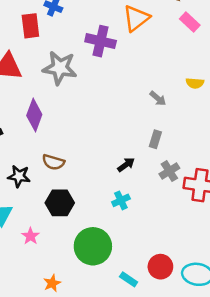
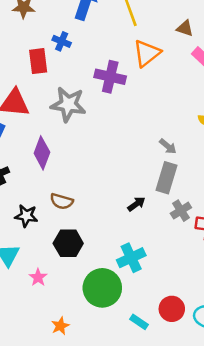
gray arrow: (158, 98) -> (168, 146), moved
gray rectangle: (155, 139) -> (167, 178), size x1.6
cyan cross: (121, 200) -> (131, 258), moved, size x1.5

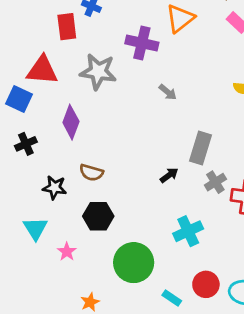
gray arrow: (168, 146) -> (168, 92), moved
cyan cross: (131, 258) -> (188, 231), moved

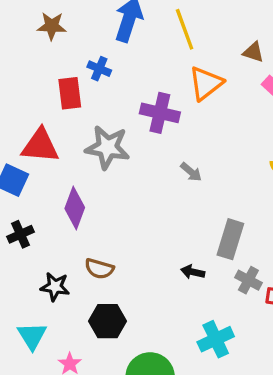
black arrow: (169, 175) -> (193, 272), turned -132
gray cross: (215, 182) -> (248, 280), turned -30

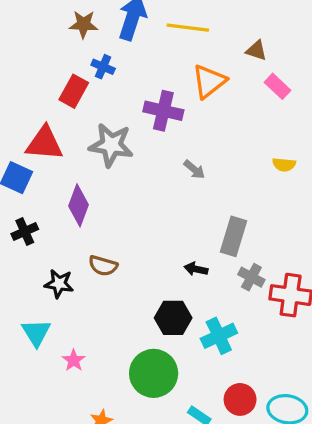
brown star: (52, 26) -> (83, 24), moved
yellow line: (185, 29) -> (188, 28), turned -63
red rectangle: (70, 93) -> (74, 91), turned 36
black hexagon: (107, 321) -> (173, 318), moved

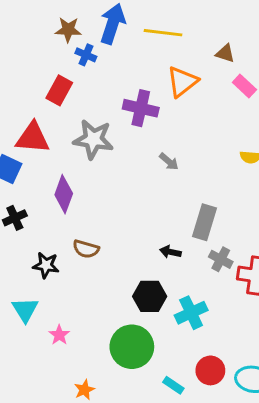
blue cross: (103, 67) -> (86, 55), moved

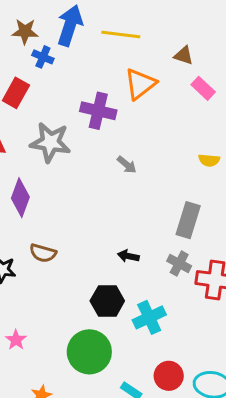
gray rectangle: (204, 222) -> (188, 220), moved

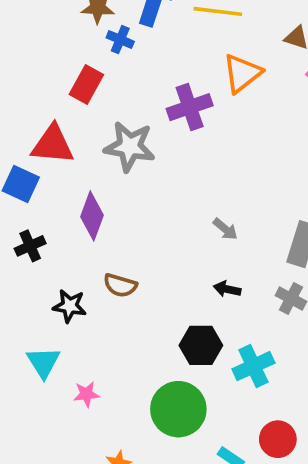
purple cross: (98, 111) -> (190, 107), turned -32
gray arrow: (127, 165) -> (225, 229), moved
pink star: (16, 340) -> (86, 394), turned 30

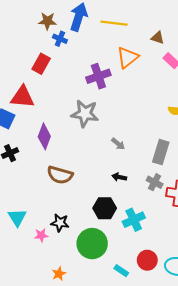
gray star: (130, 147) -> (85, 114), moved
brown semicircle: (120, 285) -> (60, 175), size x1.4
black star: (70, 306) -> (60, 223), moved

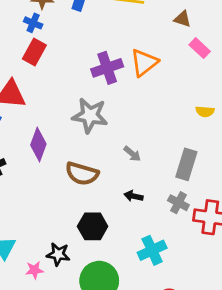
blue cross: (60, 39) -> (33, 23), moved
orange triangle: (127, 57) -> (144, 63), moved
brown semicircle: (60, 175) -> (82, 174), moved
black hexagon: (105, 208) -> (93, 226), moved

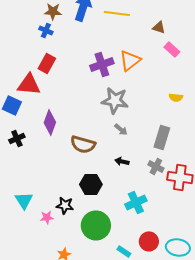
red rectangle: (34, 52) -> (47, 63), moved
gray star: (90, 115) -> (115, 100), moved

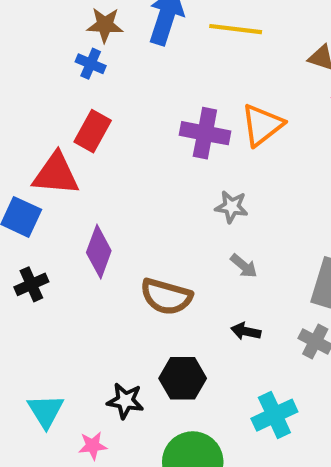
purple cross: (102, 64) -> (205, 133), turned 30
gray star: (115, 100) -> (232, 207), size x0.6
black star: (65, 205) -> (125, 401), moved

